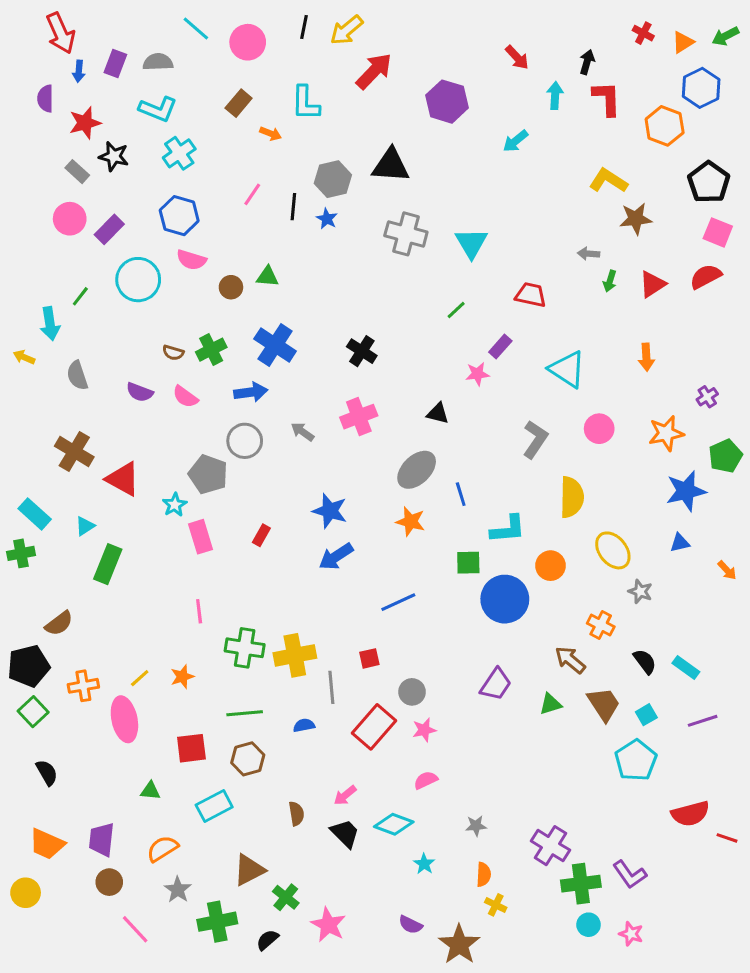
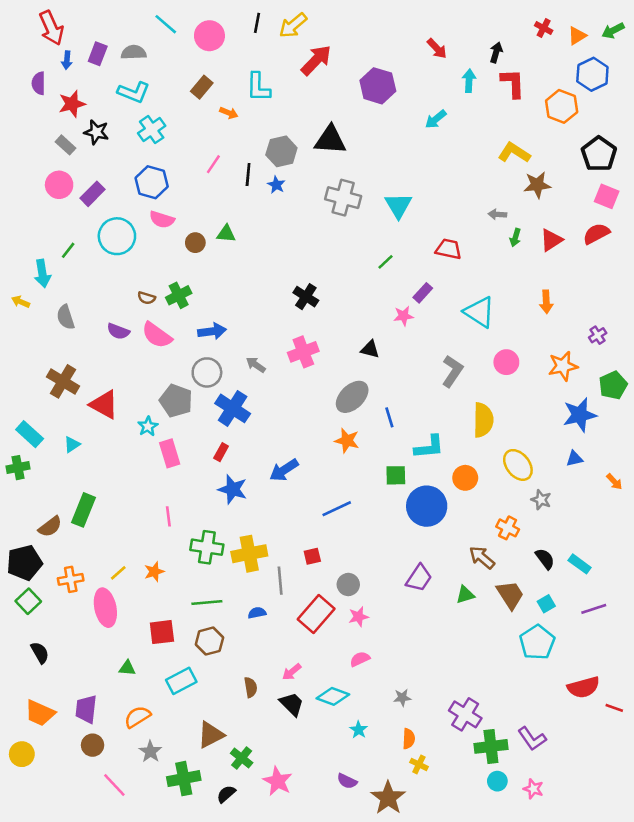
blue cross: (275, 345) -> (233, 408), moved
pink semicircle: (185, 397) -> (157, 335), size x1.4
blue star: (330, 511) -> (233, 489), moved
green rectangle: (108, 564) -> (84, 510), moved

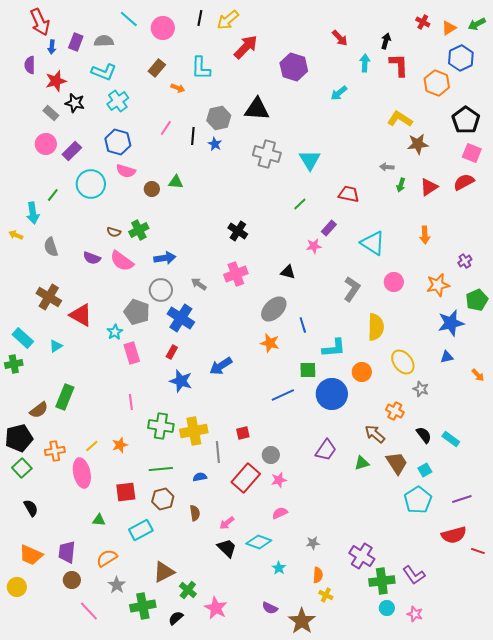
blue line: (337, 509) -> (283, 395), moved
purple line: (594, 609) -> (462, 499), moved
brown semicircle: (251, 687) -> (195, 513), moved

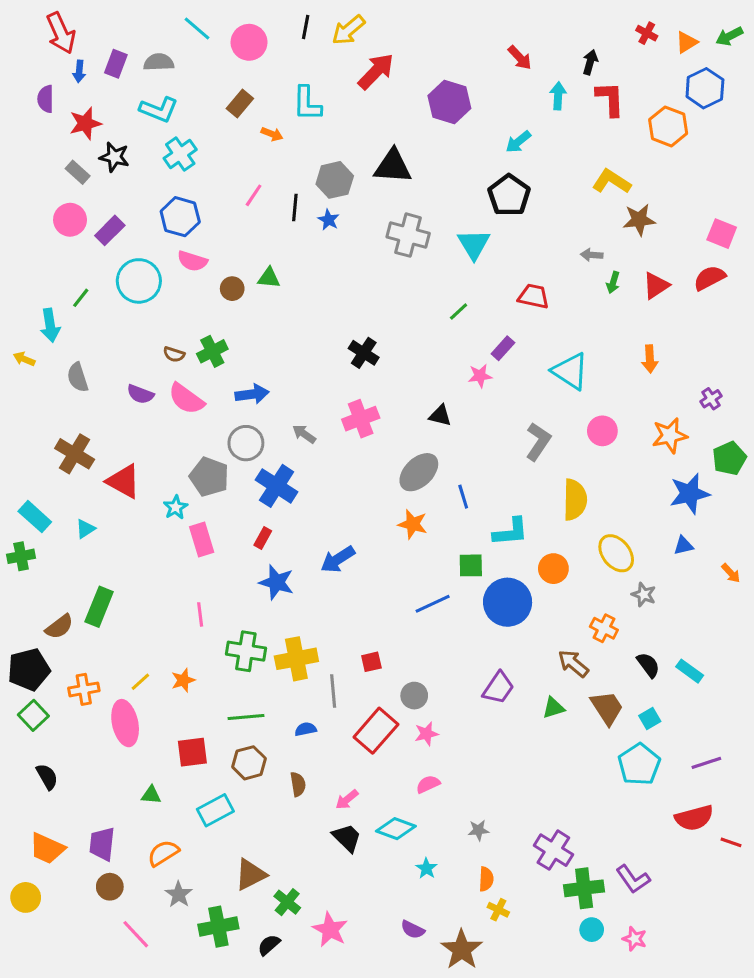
black pentagon: (466, 120) -> (509, 195), moved

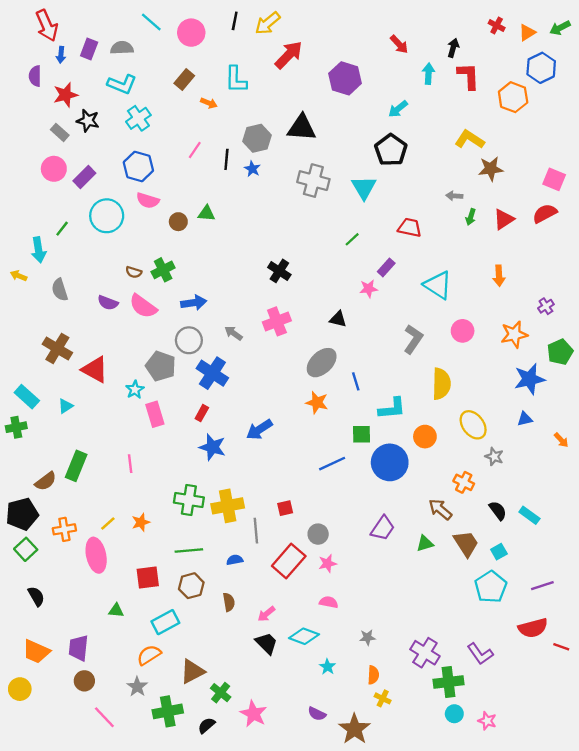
pink line: (200, 614) -> (130, 464), moved
pink semicircle: (428, 784) -> (329, 602), turned 36
orange semicircle: (163, 853) -> (149, 655), moved
purple L-shape: (633, 879) -> (480, 654), moved

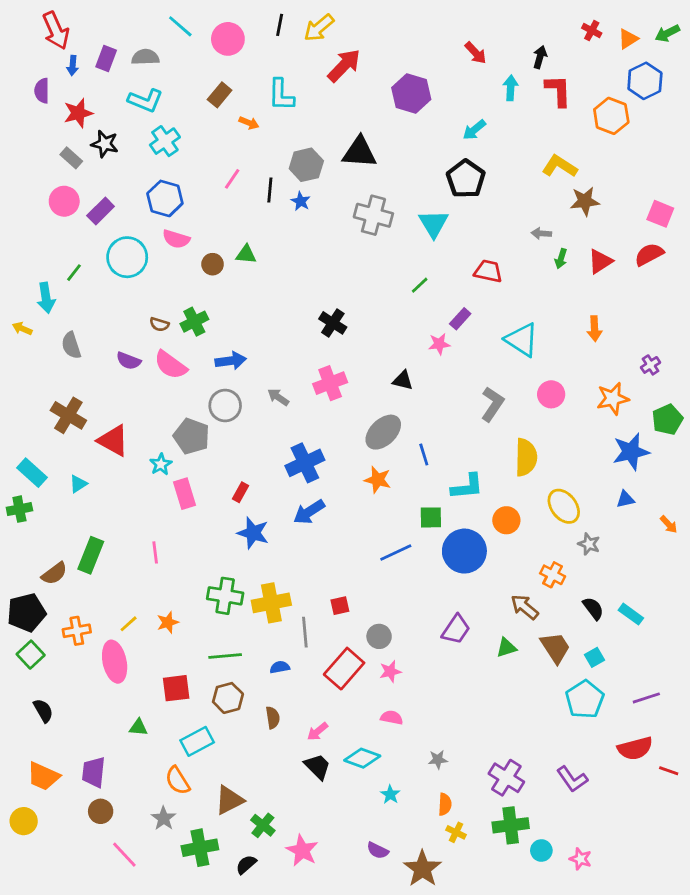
blue cross: (212, 373) -> (305, 463), moved, turned 32
orange semicircle: (149, 655) -> (178, 781), turned -90
green cross: (448, 682) -> (511, 825), moved

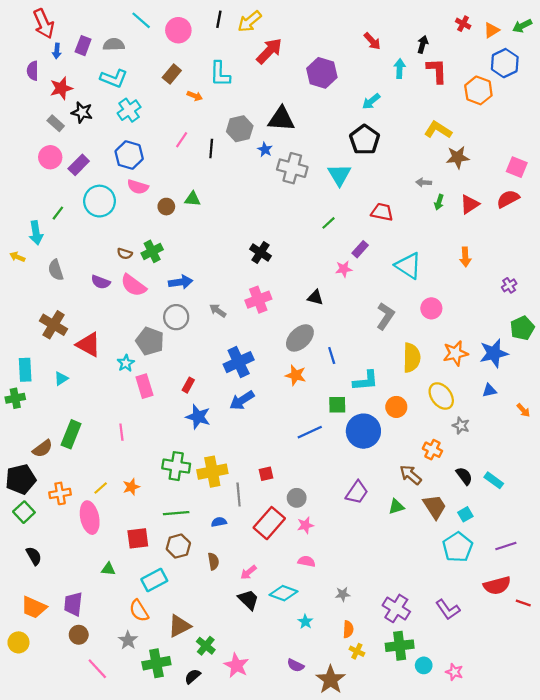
blue star: (301, 201) -> (265, 150), moved
orange star: (613, 399) -> (455, 353), moved
cyan rectangle: (32, 473) -> (25, 370), turned 45

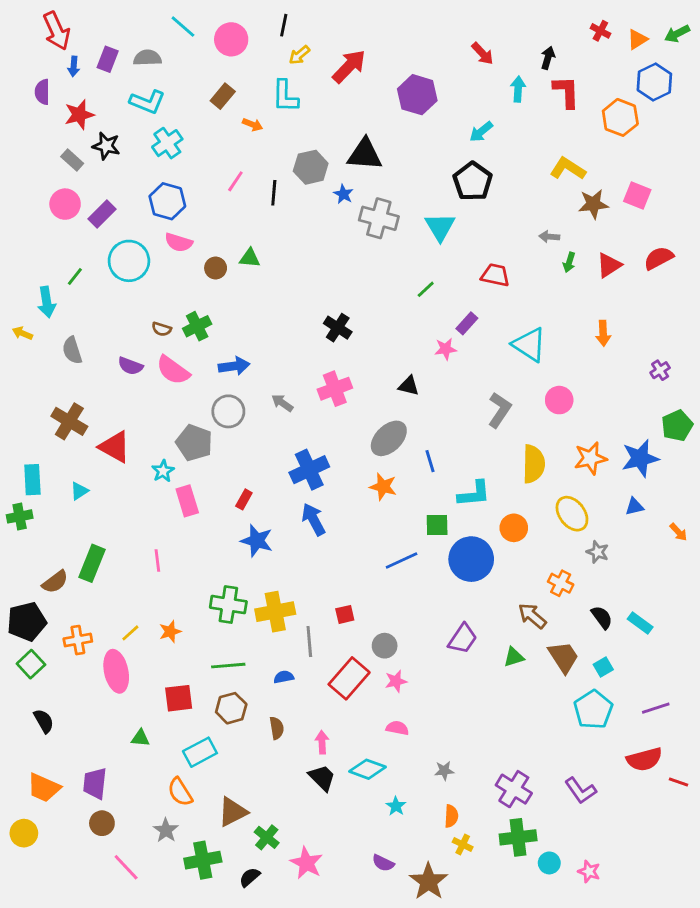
yellow arrow: (250, 21) -> (299, 55), moved, size x0.7
pink square: (517, 167) -> (637, 196), moved
blue arrow: (242, 400) -> (314, 519), turned 95
pink arrow: (248, 572) -> (322, 742), turned 126

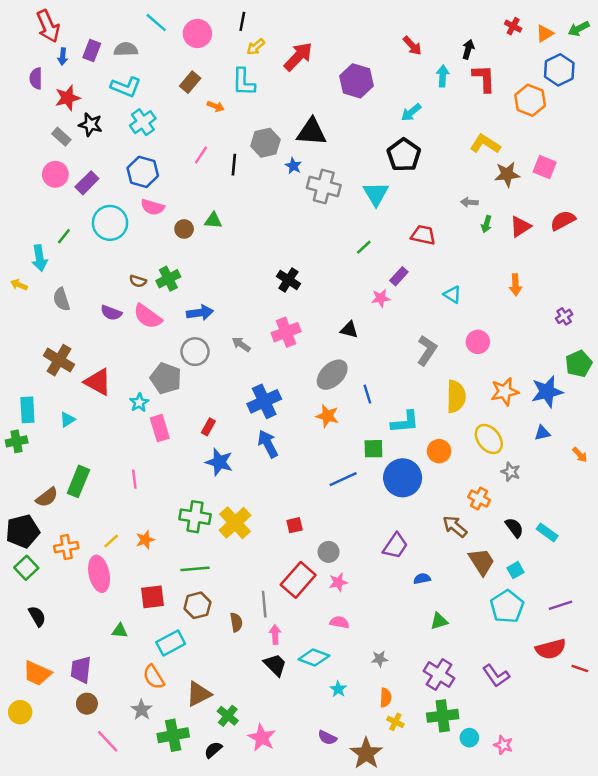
cyan triangle: (529, 345) -> (452, 295), size x0.6
yellow cross: (275, 612) -> (235, 523), turned -32
gray line: (309, 641) -> (264, 604), moved
green triangle: (514, 657) -> (439, 621), moved
blue semicircle: (284, 677) -> (422, 579), moved

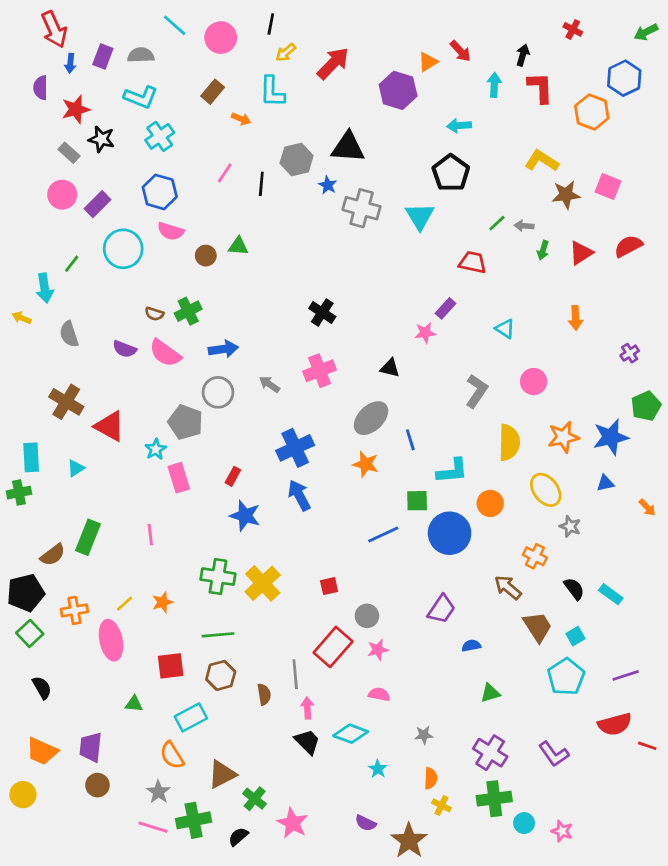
orange triangle: (545, 33) -> (428, 62), moved
cyan arrow: (411, 112) -> (459, 126), turned 35
green line: (364, 247) -> (497, 223), moved
pink line: (108, 741) -> (153, 827), moved, turned -30

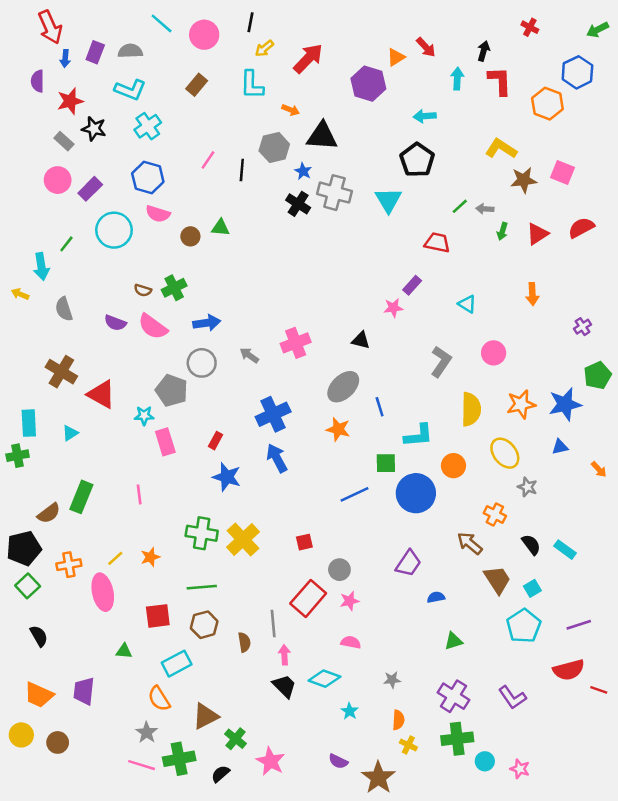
orange arrow: (241, 119) -> (291, 110), moved
black cross: (322, 312) -> (298, 204), moved
cyan star: (156, 449) -> (144, 416), turned 30
brown circle: (97, 785) -> (58, 742), moved

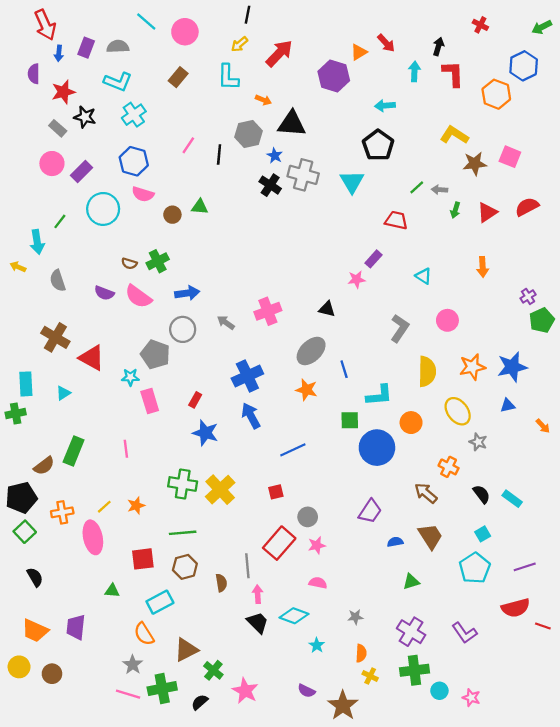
black line: (251, 22) -> (247, 15), moved
green pentagon: (598, 375) -> (542, 320), moved
blue line: (355, 494) -> (293, 450), moved
brown trapezoid: (497, 580) -> (430, 536), moved

